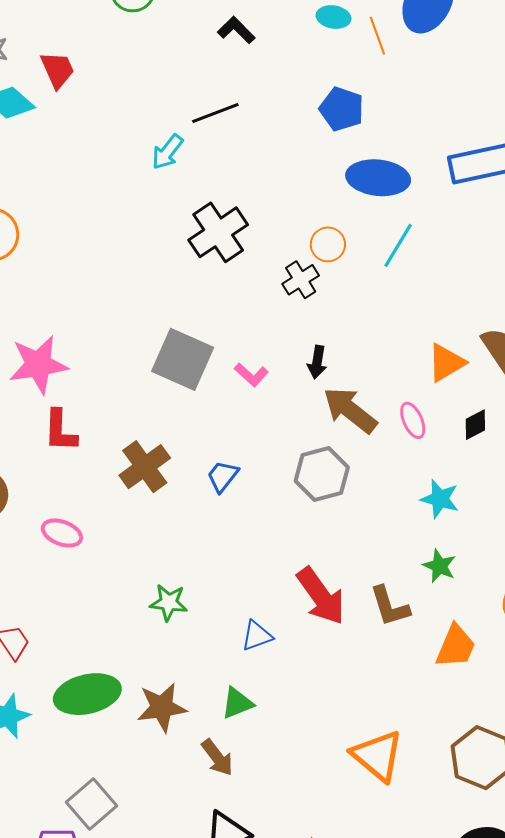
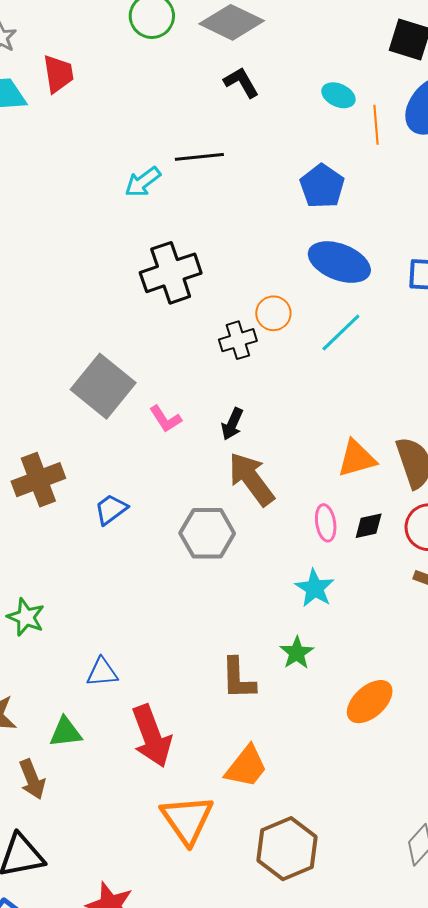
pink ellipse: (413, 420) -> (326, 523), moved
red arrow: (321, 596) -> (152, 736), moved
orange trapezoid: (456, 646) -> (246, 767), moved

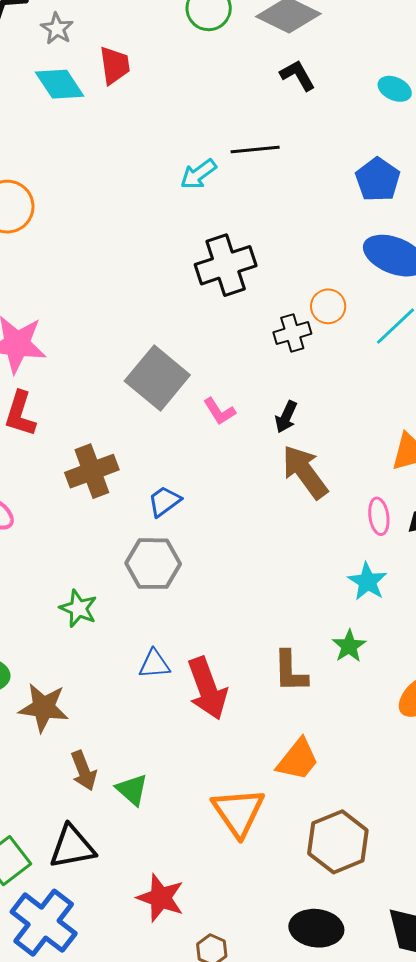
gray hexagon: (207, 533) -> (153, 564), moved
green triangle: (66, 732) -> (132, 790), moved, turned 48
red arrow: (152, 736) -> (207, 688), moved

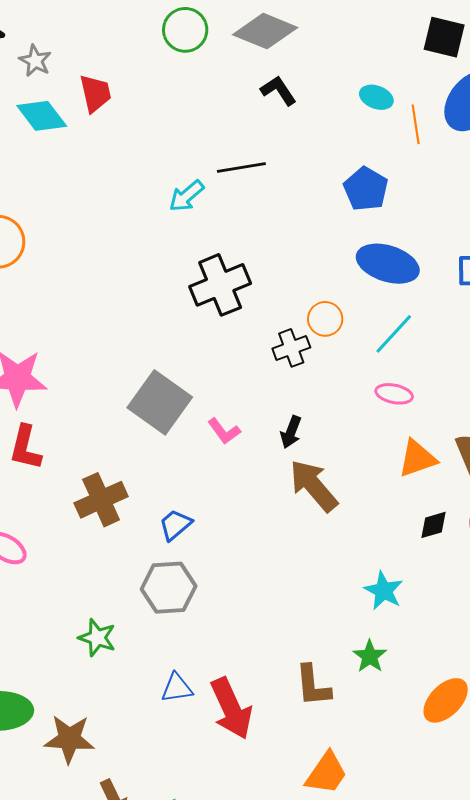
pink ellipse: (379, 516) -> (394, 394), moved, turned -66

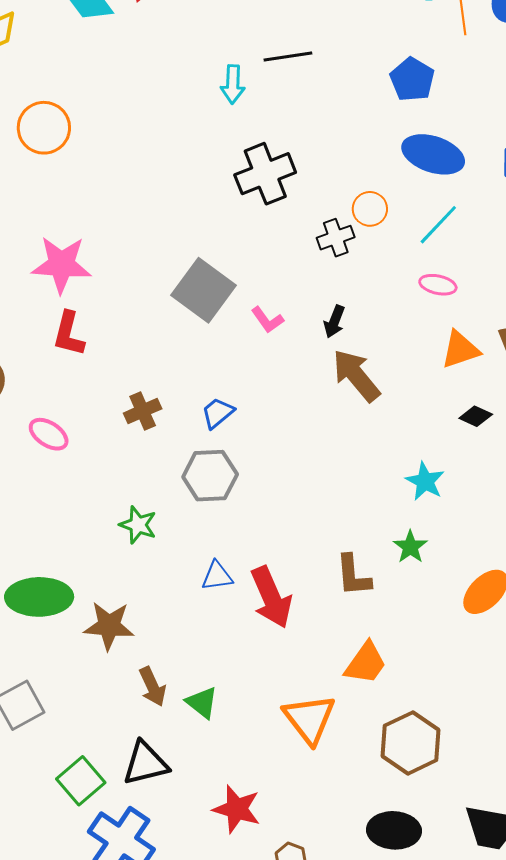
cyan arrow: (187, 196) -> (233, 84), turned -48
brown cross: (101, 500) -> (143, 411), moved, size x0.7
black diamond: (433, 525) -> (476, 416), turned 40

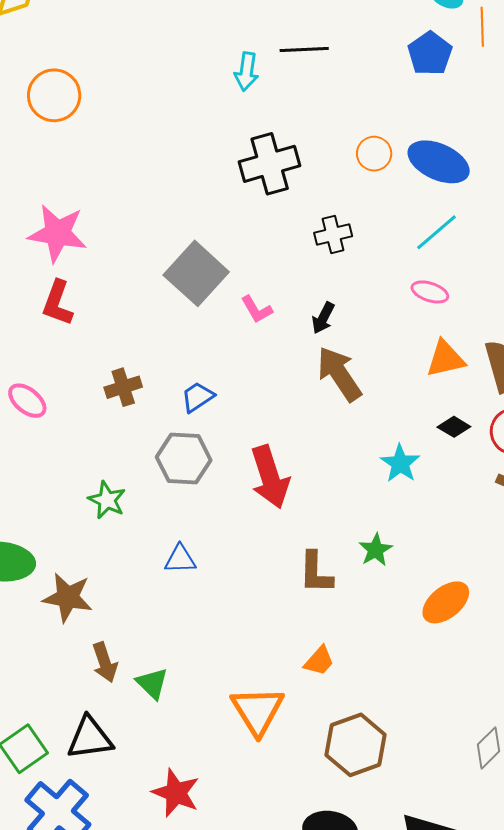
blue pentagon: (412, 79) -> (430, 54), moved
orange circle: (370, 209) -> (374, 154), moved
cyan star: (425, 481) -> (400, 463), moved
red arrow: (271, 597) -> (270, 477), moved
orange trapezoid: (366, 663) -> (319, 661), size x0.7

